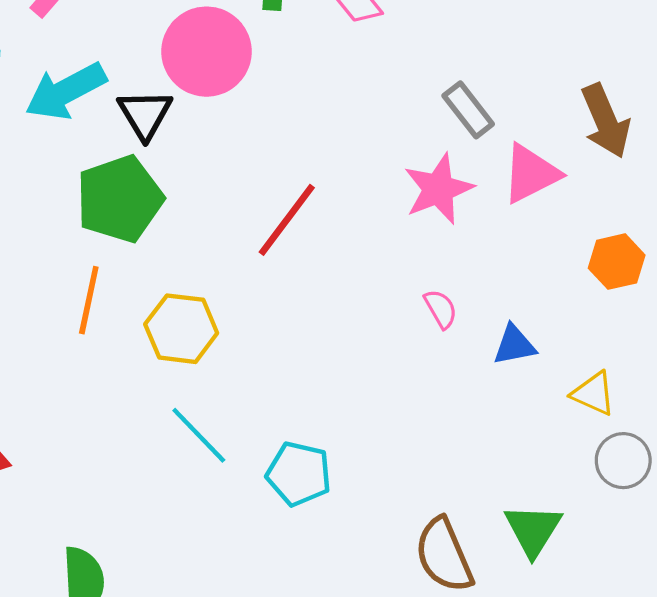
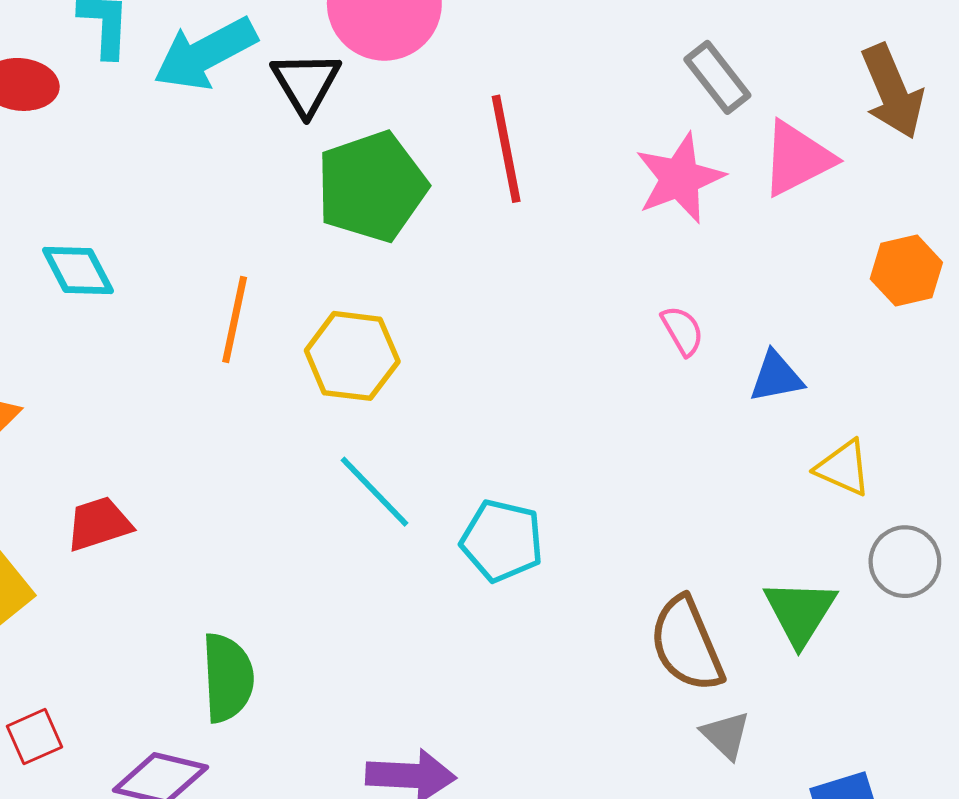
green pentagon: (120, 199) -> (372, 187), moved
red line: (287, 220) -> (506, 149), moved, turned -48
yellow triangle: (594, 394) -> (843, 468), moved
gray circle: (623, 461) -> (905, 562), moved

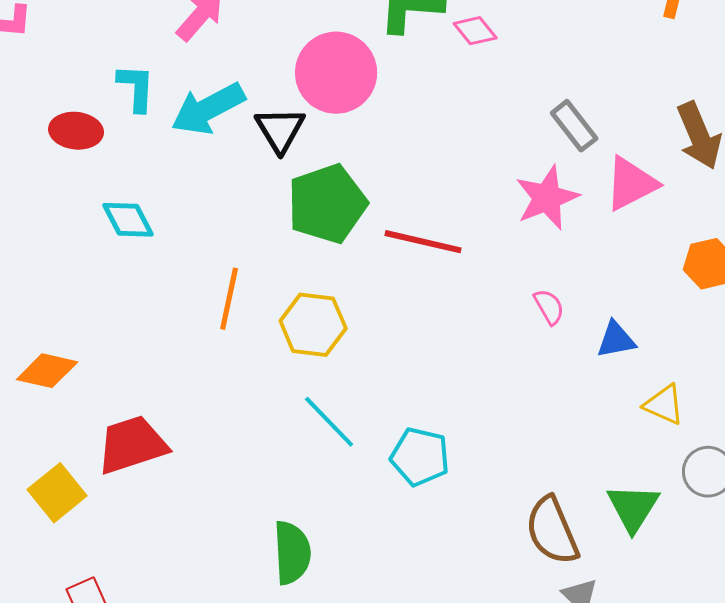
red line: (506, 149) -> (423, 242), moved, turned -66
cyan diamond: (78, 271) -> (128, 220), moved
red trapezoid: (99, 524) -> (132, 445), size x1.5
green semicircle: (228, 678) -> (292, 553), moved

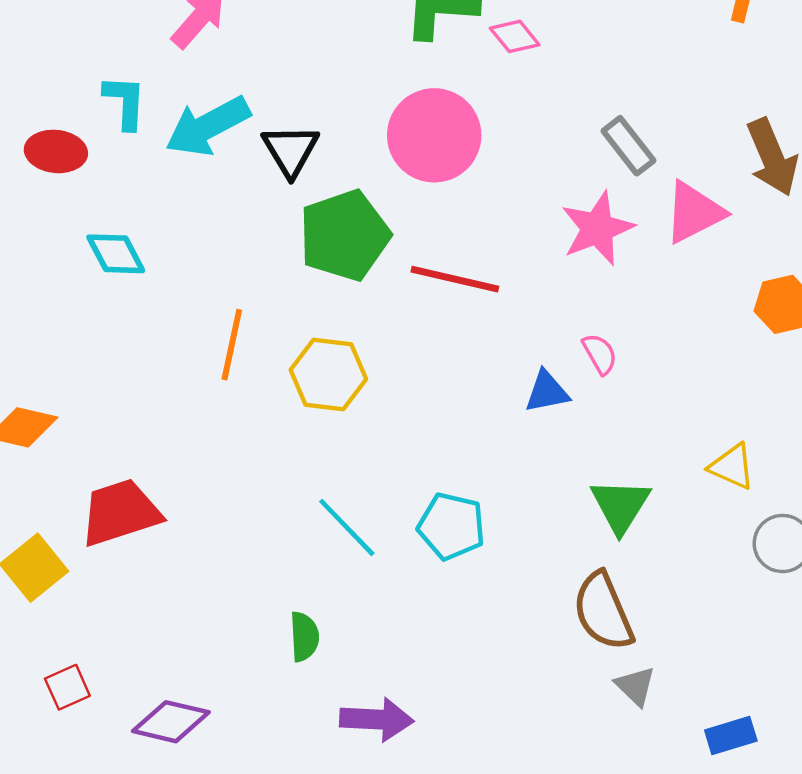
pink circle: (336, 73) -> (434, 135), moved
blue triangle: (616, 340) -> (547, 392), moved
cyan line: (329, 422) -> (347, 527), moved
green triangle: (633, 508) -> (620, 506), moved
green semicircle: (292, 553) -> (304, 637), size x0.7

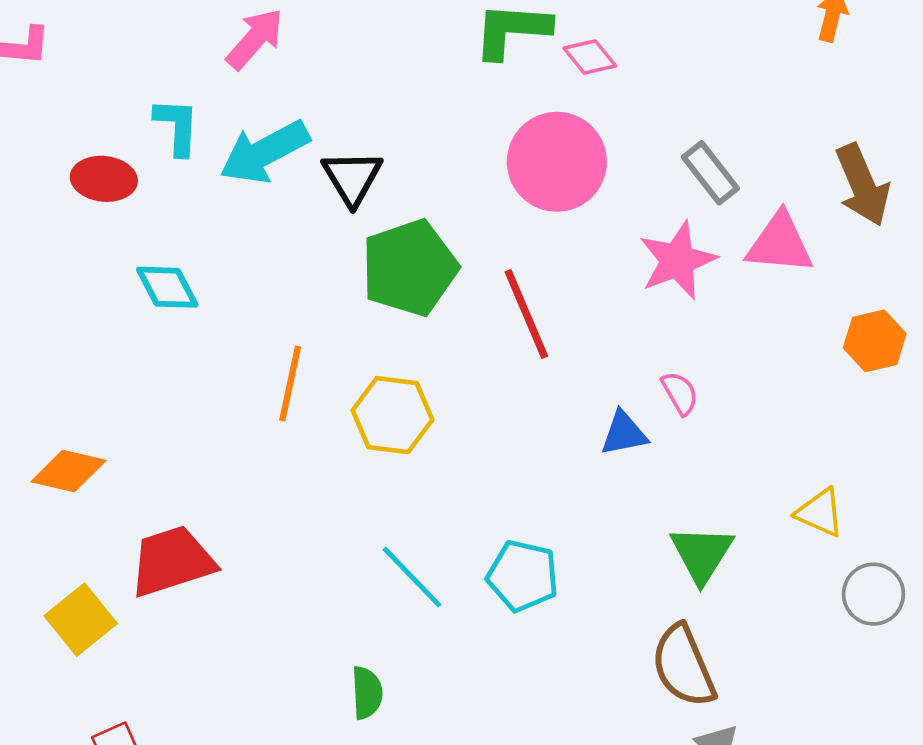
pink circle: (434, 135) -> (557, 162), moved
pink triangle: (694, 212) -> (780, 243), turned 32
red line: (455, 279) -> (526, 314), turned 54

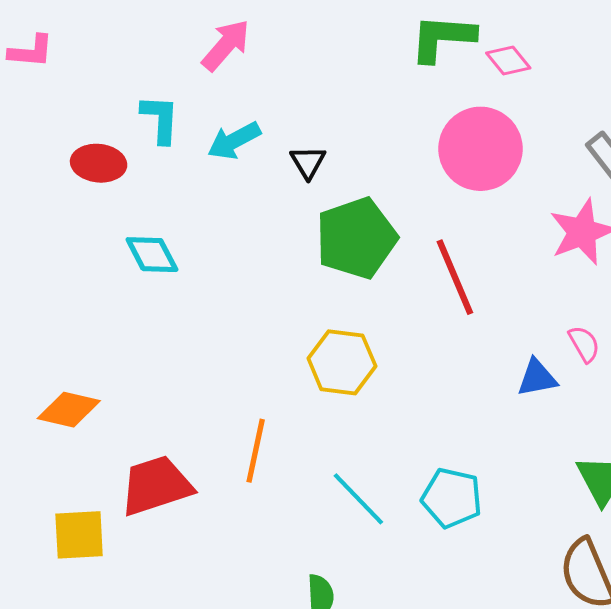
cyan arrow: (265, 152) -> (234, 141), size x0.7
black triangle: (352, 178) -> (308, 162), size x0.7
orange line: (290, 383) -> (256, 451), moved
yellow square: (81, 620) -> (79, 535), turned 36

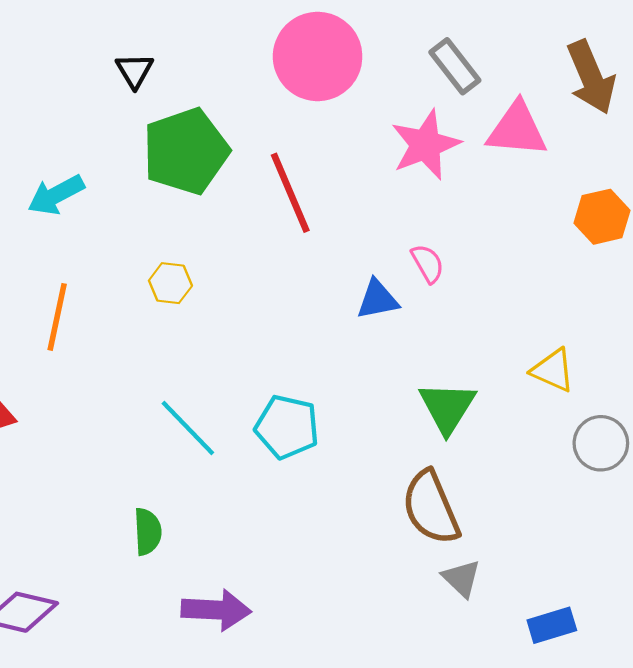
cyan arrow: (234, 141) -> (56, 195), moved
yellow hexagon: (342, 362) -> (170, 283), size x0.6
orange line: (256, 451) -> (57, 317), moved

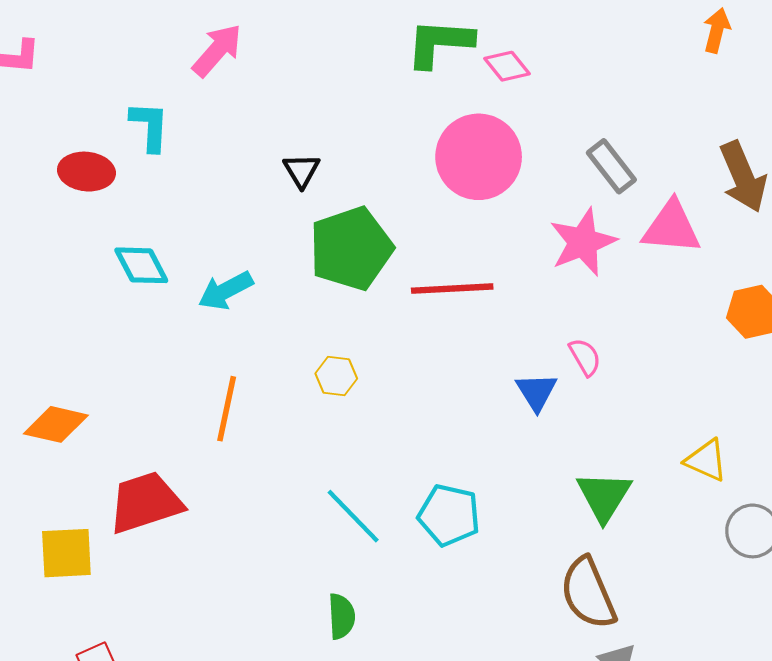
red line: (290, 193) -> (452, 289), turned -70
blue triangle: (377, 299) -> (537, 392), turned -51
green semicircle: (148, 532) -> (342, 616), moved

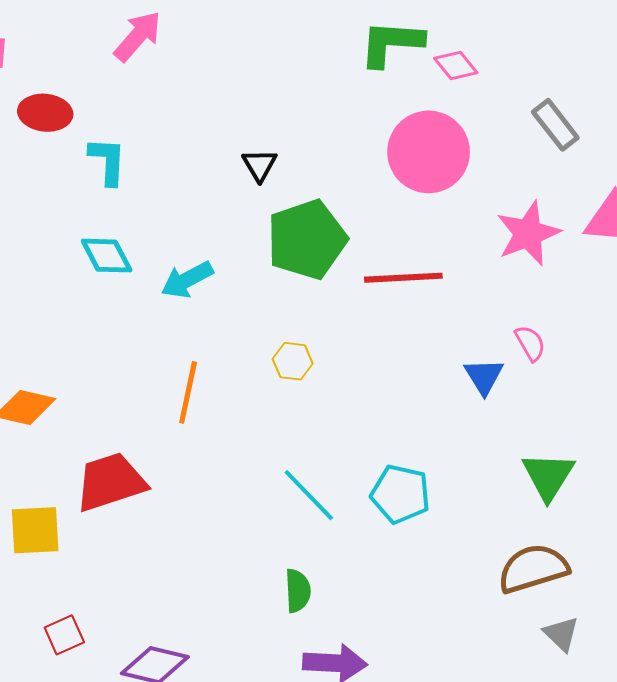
pink arrow: (217, 50) -> (138, 36), moved
cyan L-shape: (150, 126) -> (108, 161), moved
gray rectangle: (611, 166) -> (555, 125), moved
red ellipse: (86, 172) -> (45, 113), moved
brown semicircle: (588, 593) -> (533, 569), turned 96

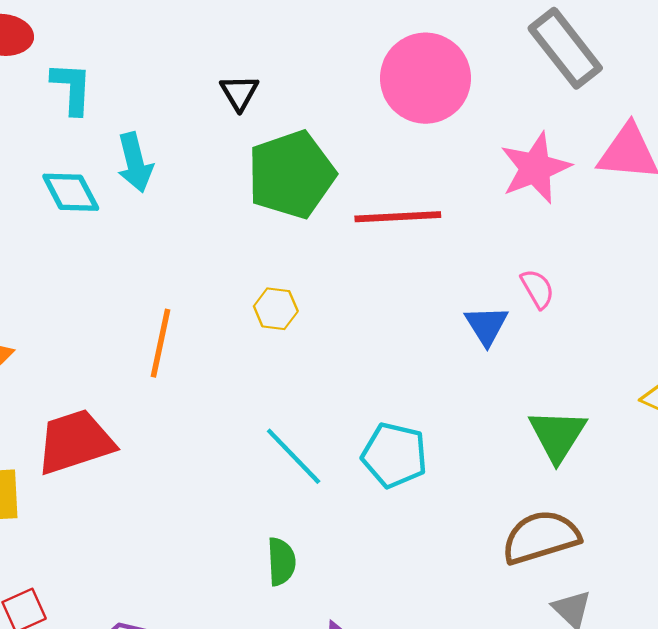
gray rectangle: (555, 125) -> (565, 48), size x1.4
cyan arrow: (187, 280) -> (135, 162), moved, turned -76

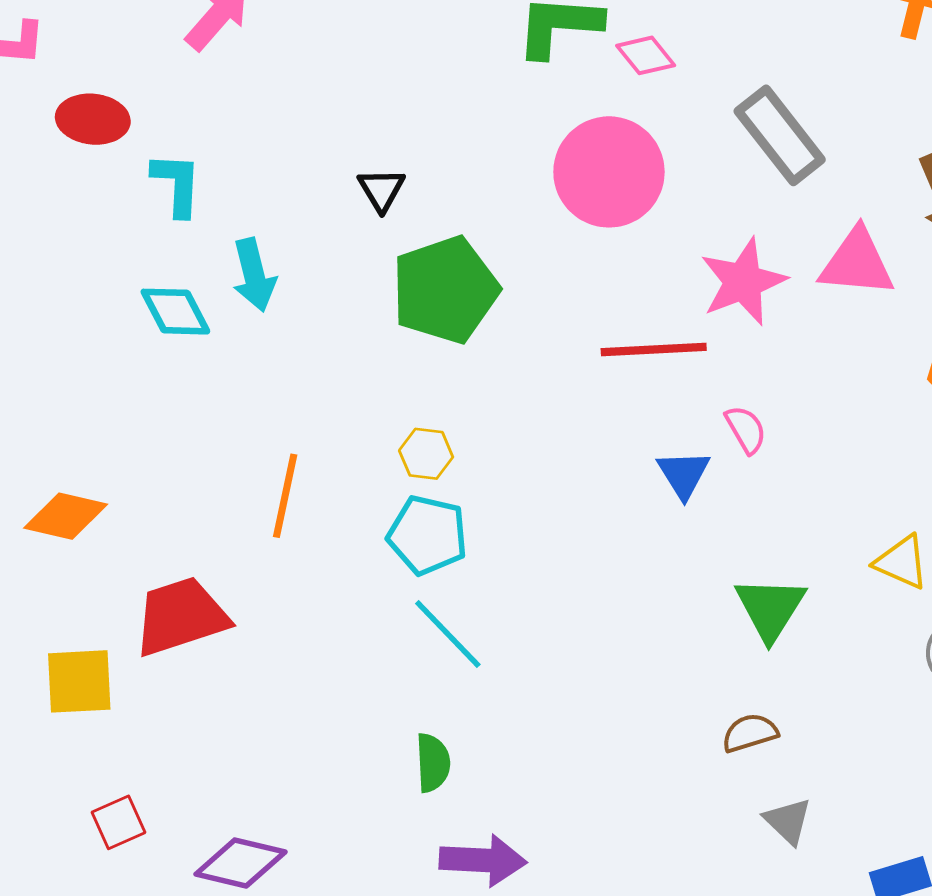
red line: (398, 217) -> (654, 349), moved
cyan pentagon: (394, 455) -> (427, 535), moved
brown semicircle: (541, 537) -> (750, 733), size x0.6

